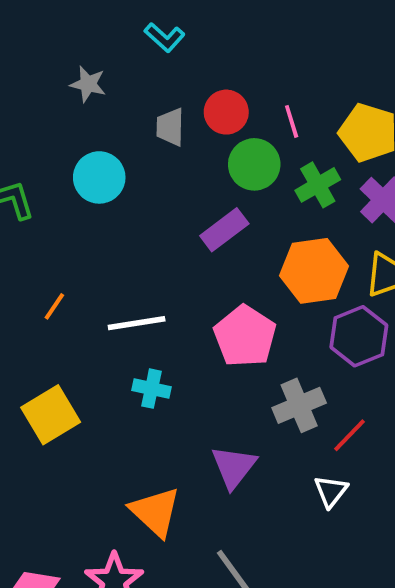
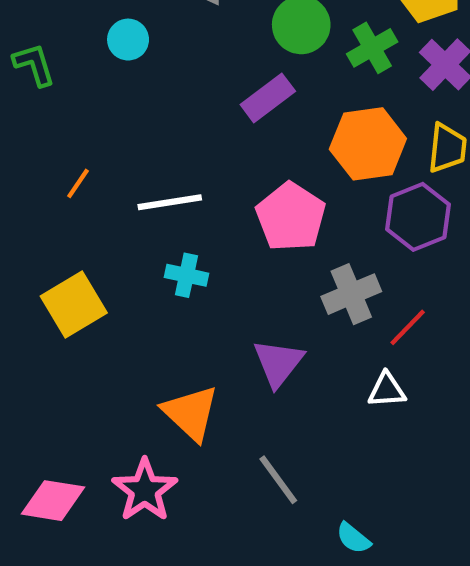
cyan circle: (99, 177) -> (128, 40), size x0.7
white triangle: (331, 491) -> (387, 390), turned 48

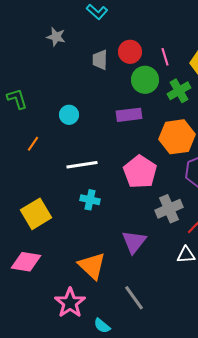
cyan circle: (128, 40) -> (69, 115), moved
purple rectangle: (268, 98) -> (129, 115), turned 30
orange line: (78, 183) -> (33, 144), moved
pink diamond: (53, 501) -> (26, 262), moved
cyan semicircle: (353, 538) -> (102, 326), moved

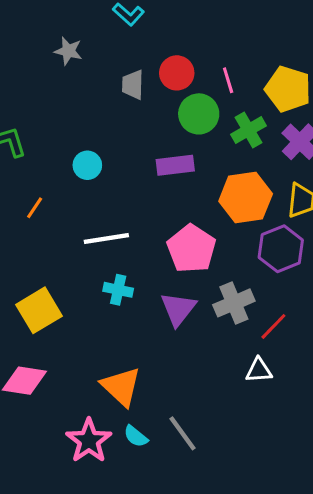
purple triangle: (134, 242) -> (178, 309), moved
cyan semicircle: (102, 326) -> (136, 436), moved

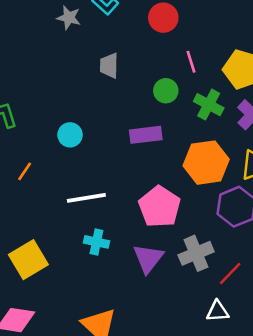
gray star: (68, 51) -> (69, 18), moved
red circle: (177, 73) -> (163, 18), moved
green circle: (199, 114) -> (166, 91), size x0.7
green cross: (249, 130) -> (209, 105), turned -32

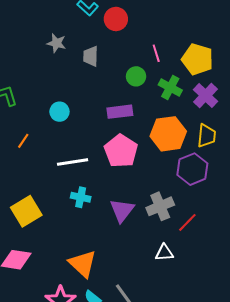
gray star: (69, 18) -> (56, 43), moved
red circle: (163, 18) -> (116, 19), moved
pink pentagon: (160, 207) -> (121, 151), moved
white triangle: (217, 311) -> (164, 253), moved

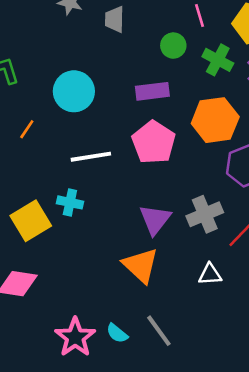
cyan circle: (59, 112) -> (74, 91), size x1.6
cyan cross: (81, 197) -> (70, 202), moved
orange triangle: (83, 264) -> (141, 265), moved

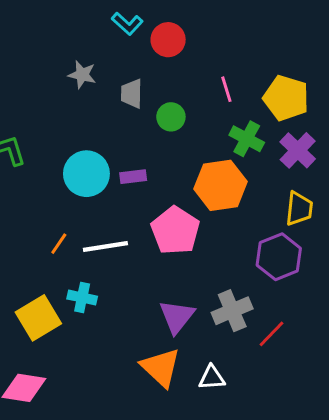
green circle: (173, 46) -> (171, 117), moved
purple rectangle: (152, 91) -> (133, 177), moved, size x0.7
orange hexagon: (215, 120) -> (220, 185), moved
orange line: (27, 129) -> (59, 244), moved
white triangle: (210, 274) -> (212, 378), moved

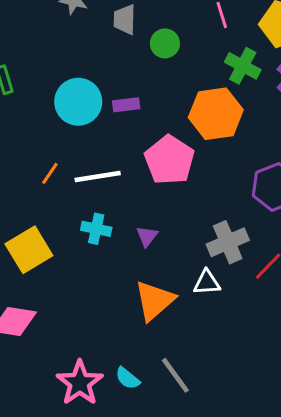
cyan cross: (82, 298) -> (96, 229), moved
purple triangle: (177, 316) -> (147, 236), moved, size x0.6
orange triangle: (161, 367) -> (154, 301), turned 36
white triangle: (212, 378) -> (207, 283), moved

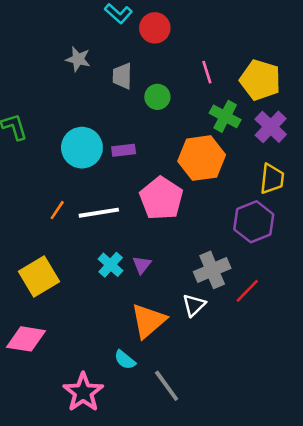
cyan cross: (96, 229) -> (111, 265), moved, turned 30
white triangle: (207, 283) -> (194, 305), turned -40
cyan semicircle: (128, 378) -> (125, 360), moved

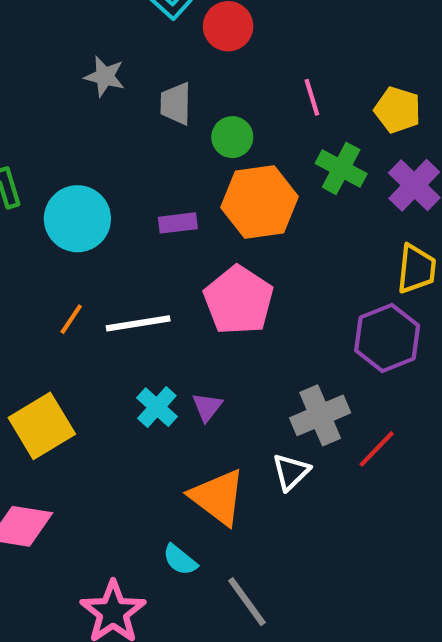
yellow pentagon: (260, 80) -> (398, 110), size x0.7
cyan circle: (82, 148) -> (77, 219), moved
orange hexagon: (202, 158) -> (259, 202), moved
orange triangle: (148, 321) -> (218, 497), turned -42

